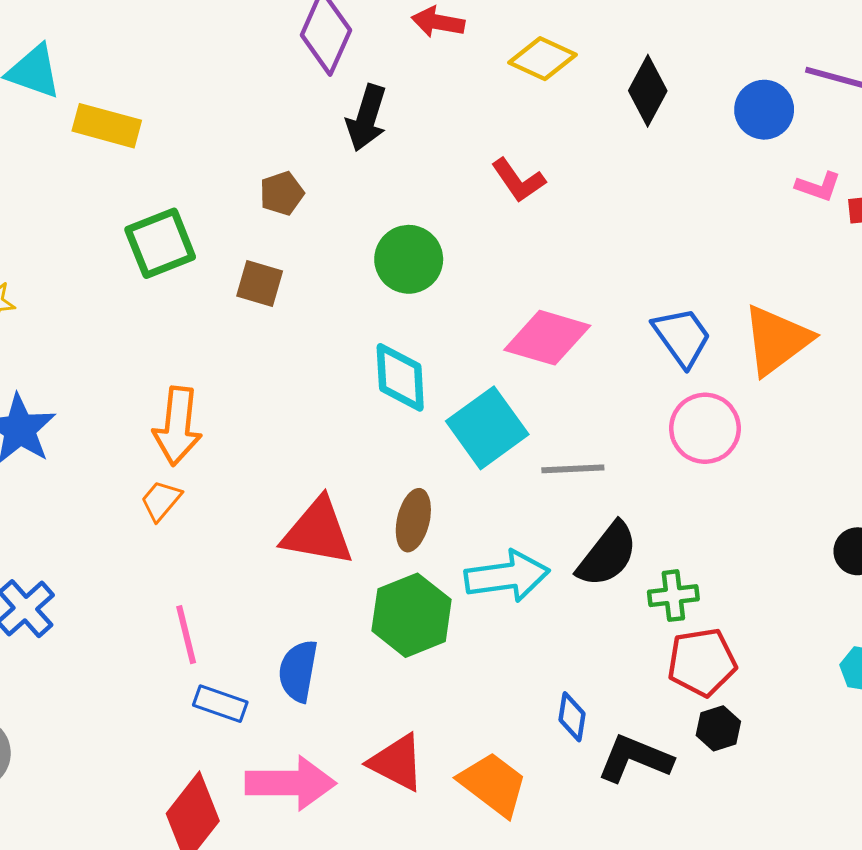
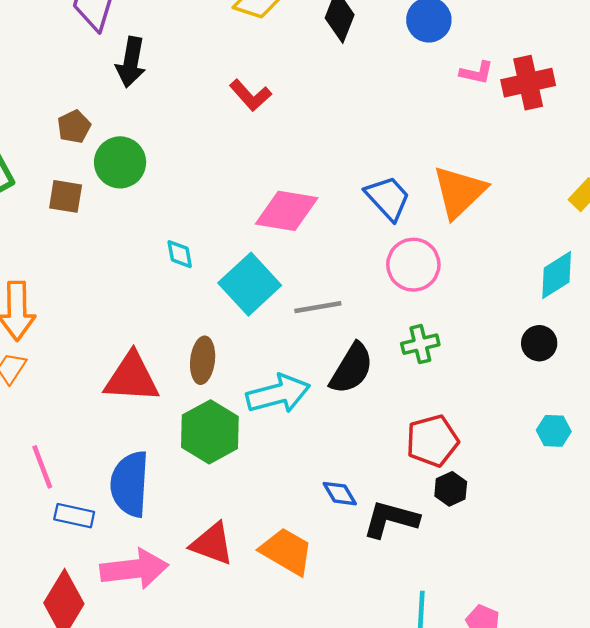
green circle: (409, 259) -> (120, 162), moved
cyan diamond: (400, 377) -> (180, 254), size x0.6
green cross: (673, 596) -> (420, 344), moved
blue semicircle: (298, 671) -> (130, 484), size x1.4
blue diamond: (572, 717) -> (340, 494), turned -33

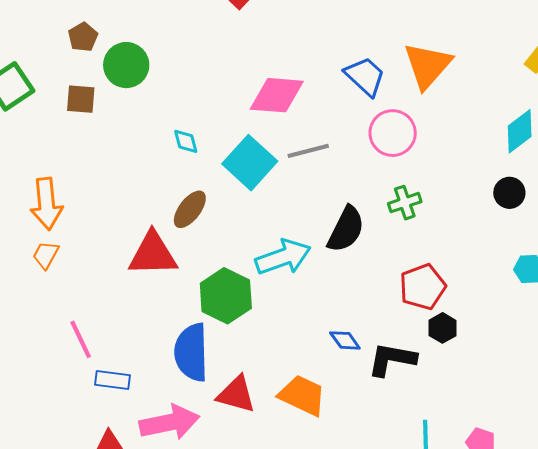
gray line: (318, 307) -> (308, 151), moved
brown ellipse: (203, 360) -> (190, 209), moved, turned 36
blue semicircle: (130, 484) -> (191, 352), moved

